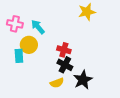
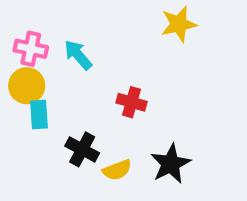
yellow circle: (29, 45) -> (27, 86), moved
black cross: (65, 65) -> (82, 149), moved

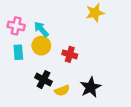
yellow circle: (27, 86) -> (41, 46), moved
cyan rectangle: (39, 114) -> (18, 52), moved

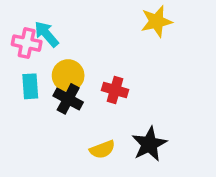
cyan arrow: (41, 29) -> (46, 34), moved
black cross: (43, 80) -> (68, 99), moved

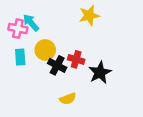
yellow star: (156, 21) -> (89, 15), moved
black cross: (68, 99) -> (57, 65), moved
black star: (149, 144) -> (100, 73), moved

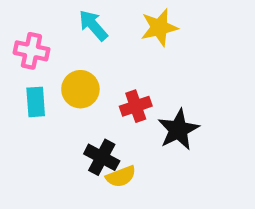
cyan arrow: (31, 23) -> (93, 25), moved
red cross: (76, 59) -> (136, 106), turned -35
black cross: (57, 65) -> (102, 157), moved

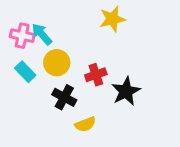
cyan arrow: (93, 25) -> (42, 34), moved
cyan rectangle: (36, 102) -> (25, 72), turned -40
black cross: (102, 157) -> (64, 97), moved

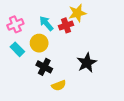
cyan arrow: (42, 34) -> (46, 23), moved
pink cross: (22, 36) -> (15, 24), turned -35
red cross: (96, 75) -> (66, 25), moved

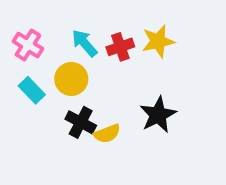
yellow star: (77, 13) -> (158, 41), moved
pink cross: (15, 24) -> (28, 45), turned -35
yellow semicircle: (59, 85) -> (107, 134), moved

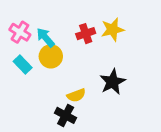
cyan arrow: (84, 43) -> (45, 38), moved
black cross: (81, 122) -> (66, 115), moved

